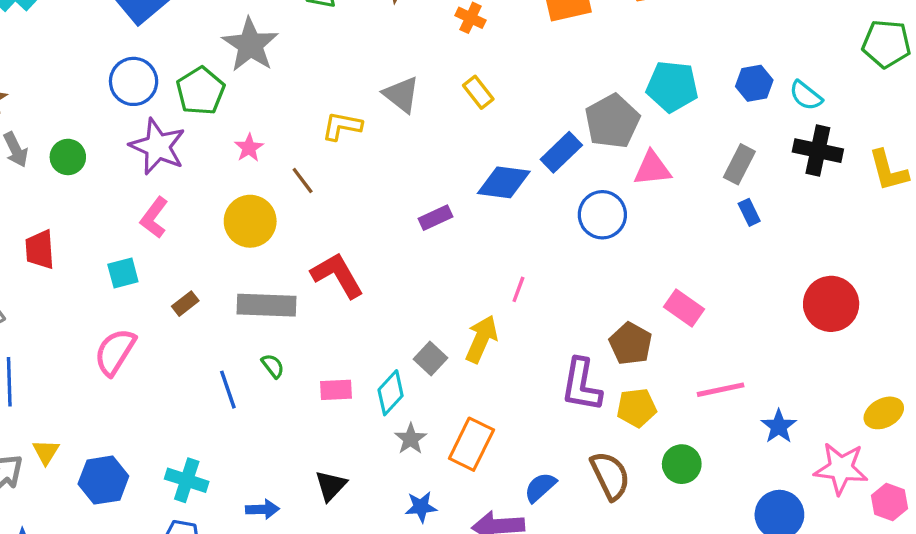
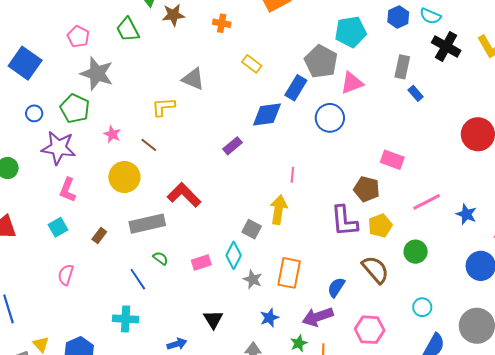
blue circle: (134, 81) -> (34, 113), size x0.6
yellow rectangle: (478, 92) -> (252, 64), moved
black cross: (818, 151) -> (446, 46), turned 32
pink semicircle: (115, 352) -> (66, 275), size x0.7
cyan cross: (187, 480) -> (126, 319), moved

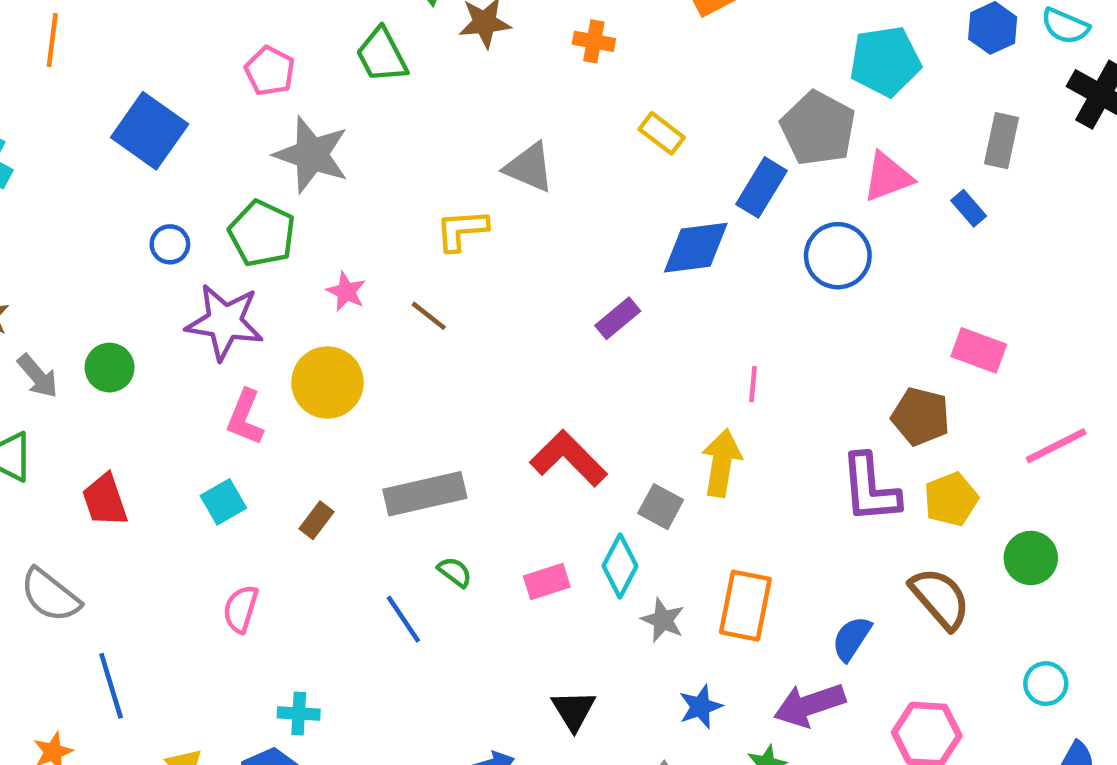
blue rectangle: (416, 93) -> (969, 208), moved
yellow circle: (124, 177) -> (327, 383), moved
red L-shape: (184, 195) -> (569, 458), moved
cyan cross: (126, 319) -> (299, 714), moved, size x0.7

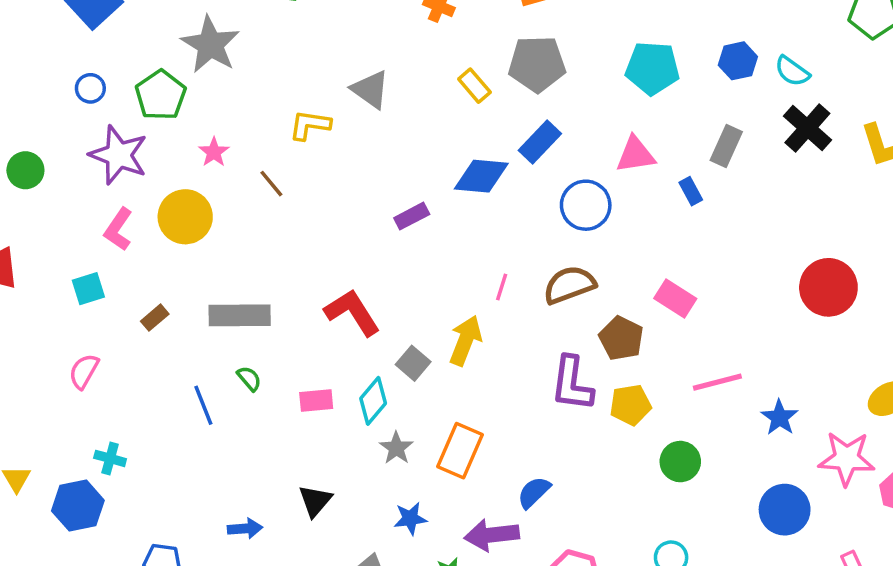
gray pentagon: (818, 128) -> (537, 64), moved, turned 30
brown semicircle: (940, 598) -> (569, 285), moved, turned -82

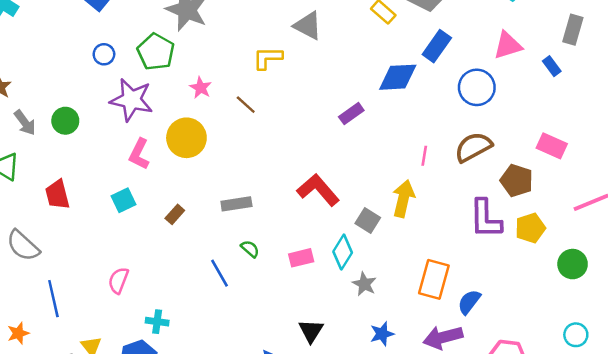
gray rectangle: (240, 315) -> (236, 204), size x0.7
pink semicircle: (84, 371) -> (118, 280), moved
orange rectangle: (460, 451) -> (434, 279), moved

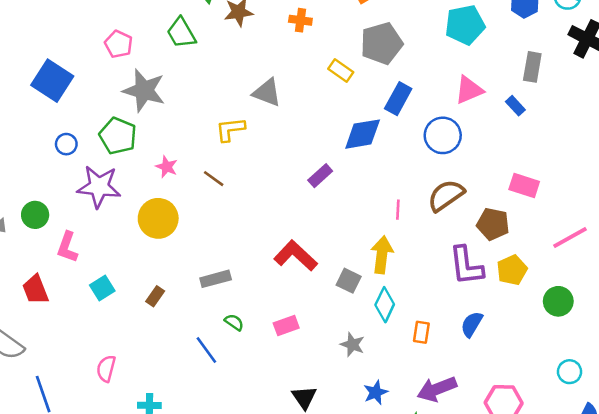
pink L-shape: (139, 154) -> (67, 247), moved
cyan diamond: (343, 252) -> (385, 305), moved
orange rectangle: (434, 279) -> (421, 332), size x0.6
blue semicircle: (469, 302) -> (472, 324), moved

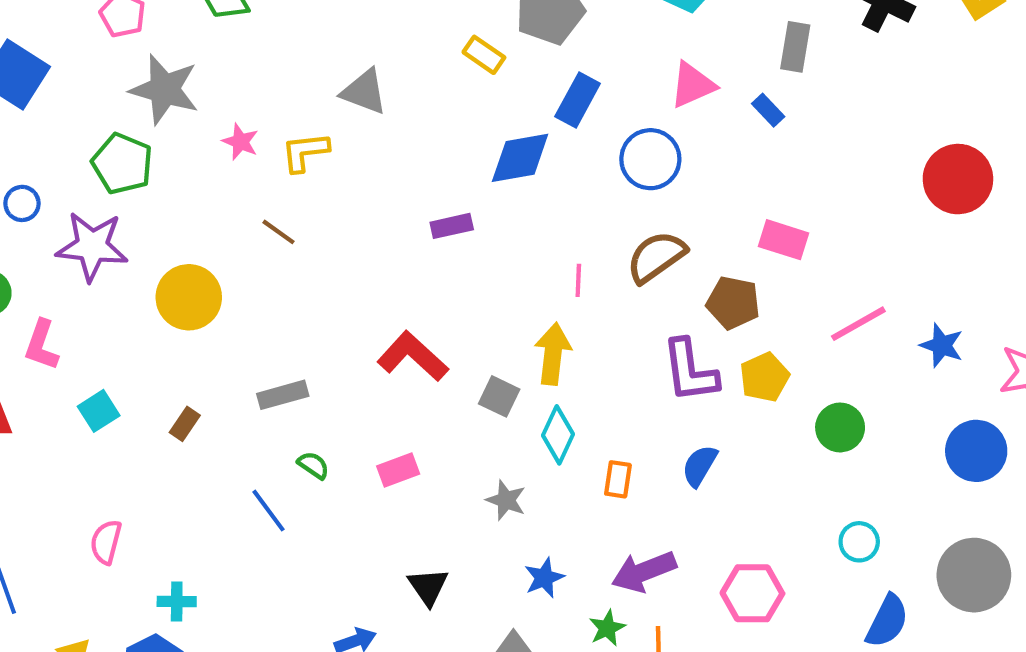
blue circle: (66, 144) -> (22, 203), moved
pink star: (167, 167) -> (240, 142), moved
purple rectangle: (320, 176) -> (452, 226), turned 30

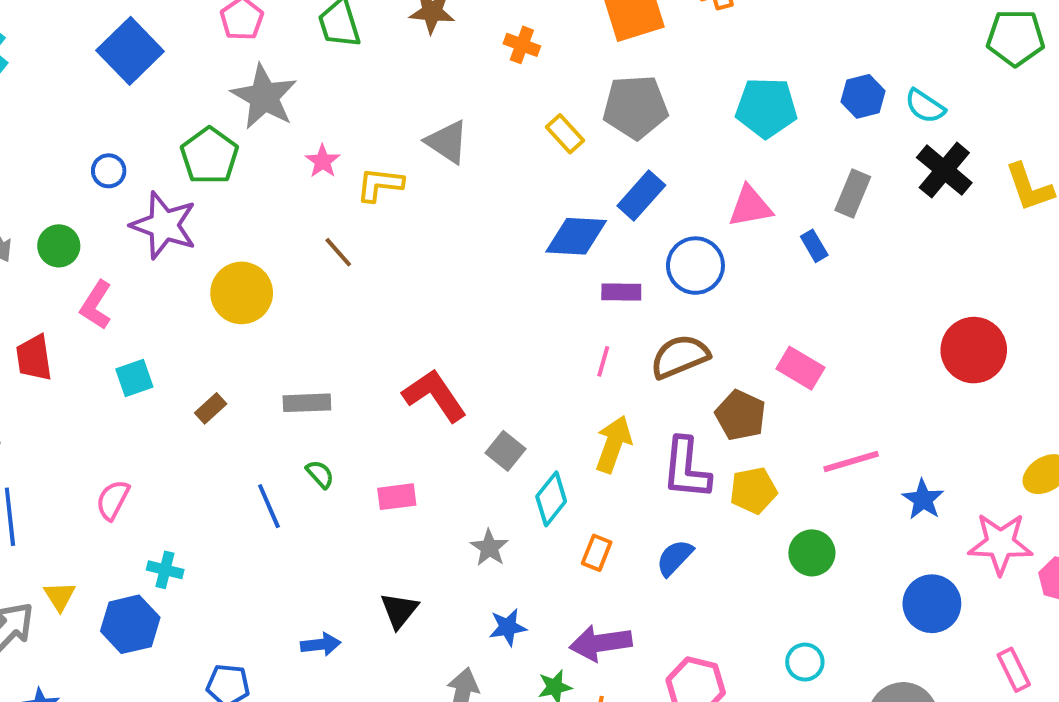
purple rectangle: (452, 226) -> (621, 292), moved
yellow arrow: (553, 354) -> (613, 444), moved

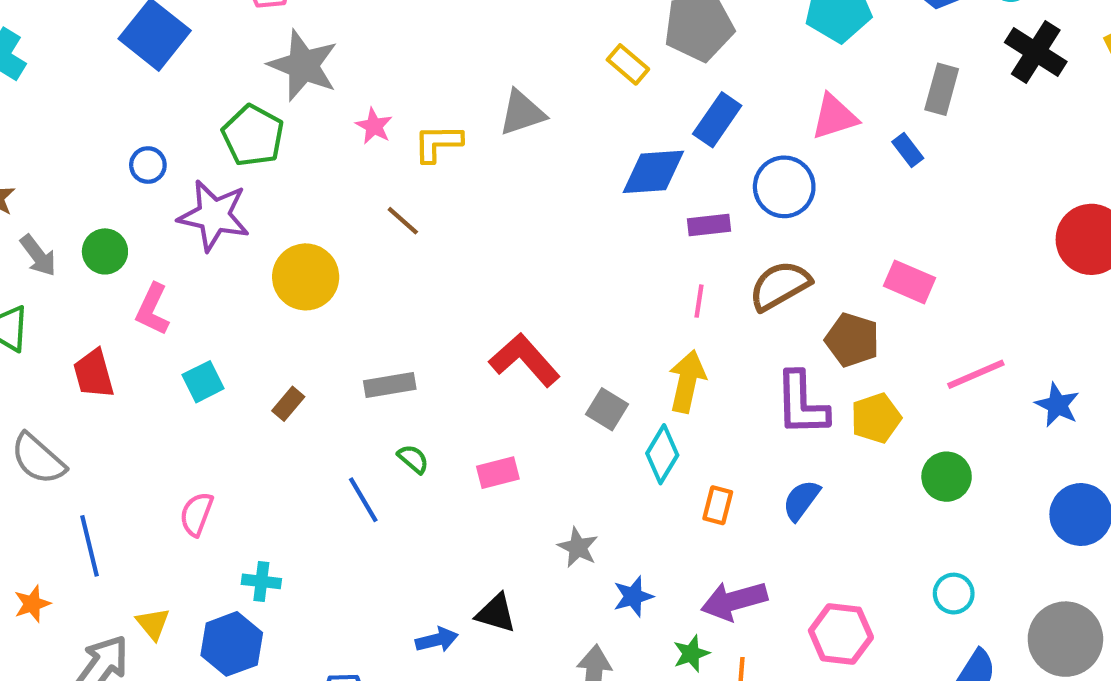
gray triangle: (447, 142) -> (522, 113), moved, turned -45
yellow arrow: (613, 444) -> (687, 381), moved
gray star: (489, 548) -> (578, 547), moved
black triangle: (399, 610) -> (496, 613), moved, turned -45

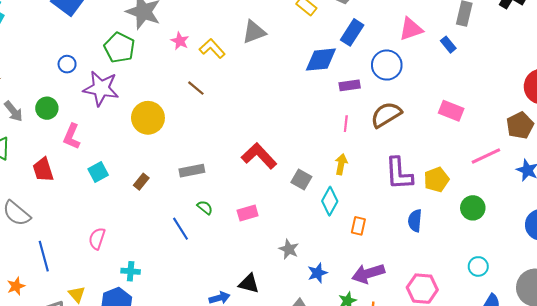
yellow L-shape: (438, 143) -> (212, 49), turned 50
brown pentagon: (852, 340) -> (520, 125), moved, turned 30
yellow arrow: (687, 381) -> (341, 164), size x0.7
blue semicircle: (801, 500) -> (415, 221), moved, turned -30

